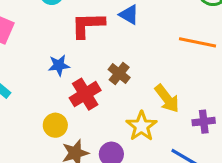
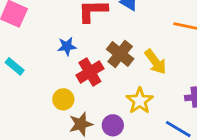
brown cross: (119, 74) -> (120, 54), size x1.4
yellow arrow: (167, 99) -> (155, 62), moved

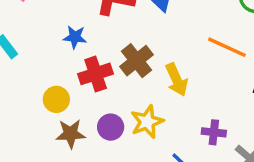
purple circle: (113, 125) -> (111, 127), moved

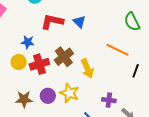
yellow circle: (56, 99) -> (19, 62), moved
yellow star: (147, 122) -> (69, 93), turned -30

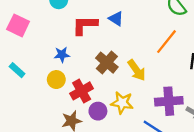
orange line: (118, 50) -> (167, 42), turned -65
red cross: (39, 64) -> (82, 91), moved
purple cross: (109, 100) -> (169, 101), size x1.6

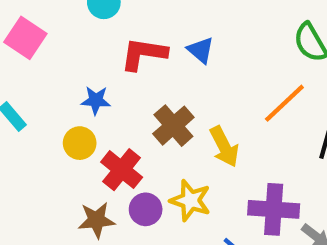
red cross: (82, 91) -> (122, 170), turned -30

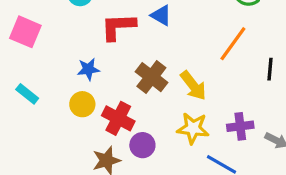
yellow star: (190, 200) -> (193, 128), moved
purple cross: (274, 209) -> (240, 126), size x0.7

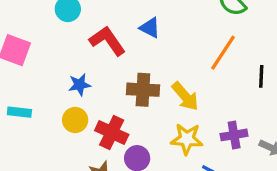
red L-shape: (118, 27) -> (107, 41), turned 60
brown cross: (151, 77) -> (143, 90), turned -32
cyan rectangle: (27, 94) -> (19, 112), turned -30

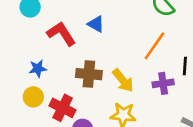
purple cross: (234, 135) -> (163, 83), moved

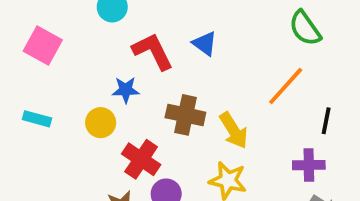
blue star: (38, 68) -> (126, 90), moved
purple cross: (163, 83) -> (309, 165), moved
yellow circle: (33, 97) -> (101, 123), moved

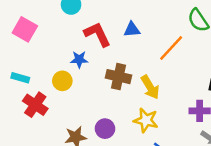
blue triangle: (205, 44) -> (132, 30), turned -42
orange line: (286, 86) -> (171, 48), moved
red cross: (141, 159) -> (35, 105), moved

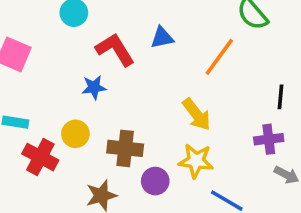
brown cross: (118, 77) -> (125, 148), moved
yellow circle: (62, 81) -> (75, 134), moved
purple circle: (105, 129) -> (155, 181), moved

